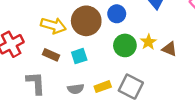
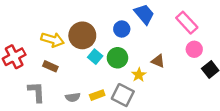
blue circle: (117, 14) -> (122, 29), moved
yellow star: (148, 42) -> (139, 75), moved
cyan square: (79, 56) -> (95, 57), moved, turned -32

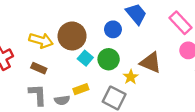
brown triangle: (158, 61) -> (151, 63), size x1.5
gray L-shape: (36, 92) -> (38, 95), moved
yellow rectangle: (97, 95) -> (81, 89), moved

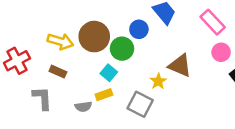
cyan square: (85, 58) -> (109, 73), moved
green circle: (109, 59) -> (122, 49), moved
gray L-shape: (38, 95) -> (42, 98), moved

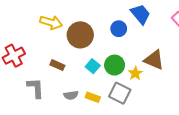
yellow arrow: (60, 41) -> (51, 22), moved
green circle: (122, 49) -> (115, 65), moved
brown rectangle: (58, 72) -> (57, 65), moved
yellow rectangle: (104, 95) -> (93, 97), moved, turned 40

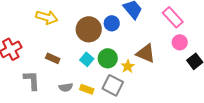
brown circle: (80, 35) -> (89, 29), moved

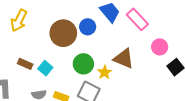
yellow arrow: (47, 17) -> (19, 20), turned 100
pink rectangle: (173, 17) -> (137, 19), moved
cyan square: (87, 59) -> (45, 68), moved

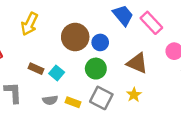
blue circle: (88, 27) -> (100, 42), moved
yellow star: (105, 72) -> (134, 95), moved

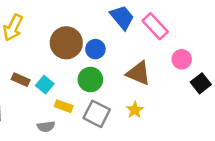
gray semicircle: (50, 100) -> (46, 126), moved
yellow rectangle: (73, 102) -> (64, 106), moved

